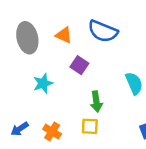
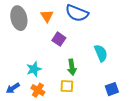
orange triangle: (64, 35) -> (47, 16), turned 32
cyan star: (43, 83) -> (34, 69), moved

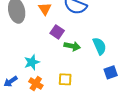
green arrow: (72, 67) -> (72, 46), moved, turned -70
blue square: (112, 89) -> (111, 72), moved

